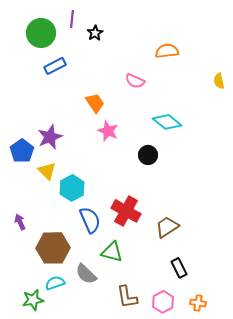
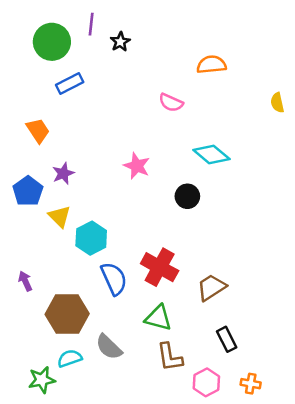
orange trapezoid: (95, 103) -> (38, 130), moved
purple star: (50, 137) -> (63, 173), size x0.7
green triangle: (112, 252) -> (158, 318), moved
brown L-shape: (127, 297) -> (170, 357), moved

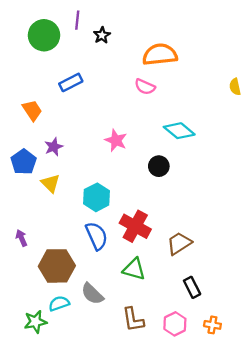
orange semicircle: (211, 65) -> (160, 55), moved, size x1.4
blue rectangle: (70, 84) -> (71, 82), moved
cyan hexagon: (91, 238) -> (97, 197), moved
brown L-shape: (170, 357) -> (133, 320), moved

